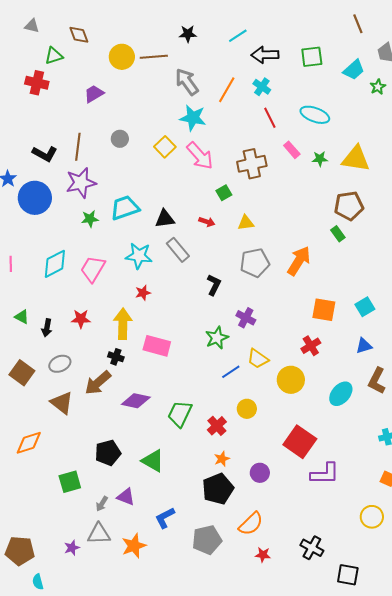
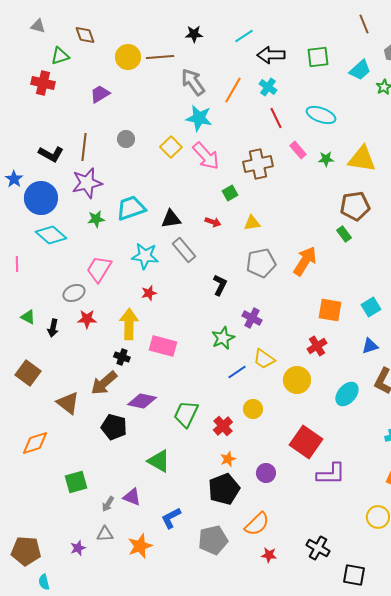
cyan diamond: (55, 264) -> (51, 235), moved, turned 68
gray ellipse: (60, 364) -> (74, 293), moved
black pentagon: (108, 453) -> (114, 427), moved, turned 30
gray triangle: (99, 534) -> (105, 534), size x0.7

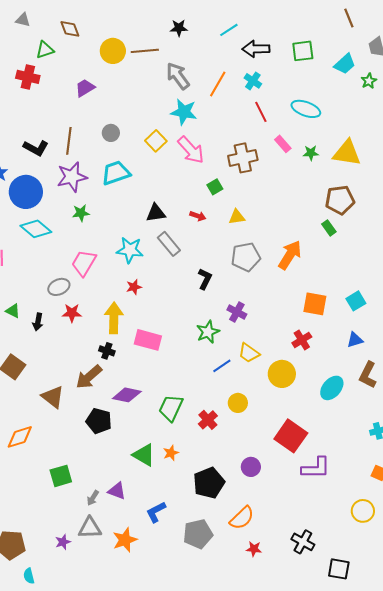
cyan trapezoid: (131, 208) -> (116, 173), moved
orange star: (228, 459) -> (171, 453), moved
gray triangle: (105, 534) -> (90, 528), size x1.4

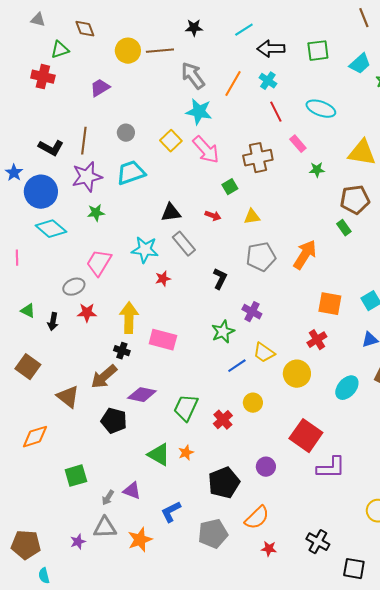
green star: (311, 153) -> (317, 170), moved
red star: (134, 287) -> (163, 279), moved

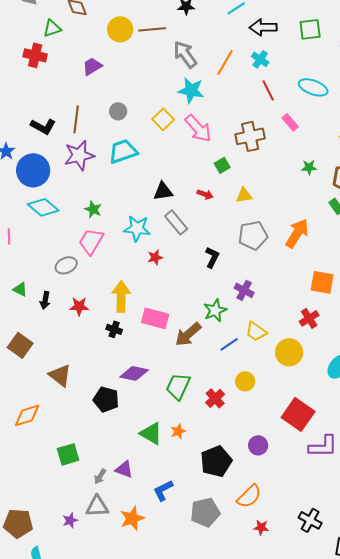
green star: (317, 170) -> (309, 167), moved
green star: (96, 213) -> (93, 209), moved, turned 30
red star: (87, 313) -> (79, 306), moved
brown arrow: (104, 377) -> (188, 334), moved

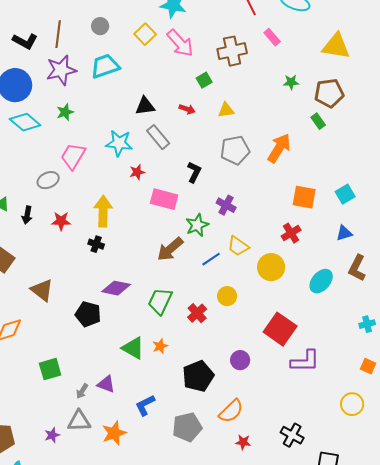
green star: (93, 209) -> (65, 112), moved, turned 30
pink rectangle: (155, 318) -> (164, 199), moved

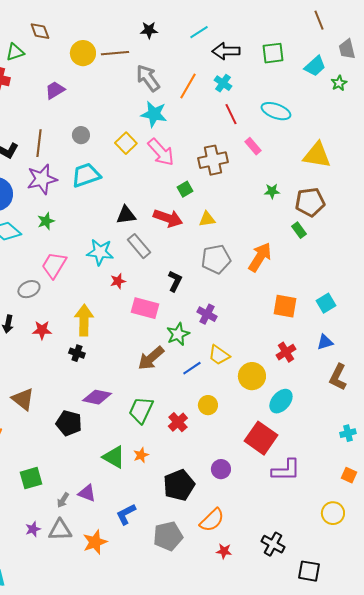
red arrow: (187, 109) -> (168, 218), size x1.8
red cross: (291, 233) -> (286, 352), moved
cyan ellipse: (321, 281) -> (281, 401), moved
purple star: (52, 435) -> (33, 529), moved

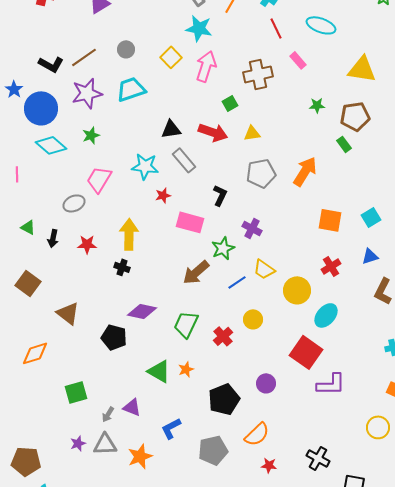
brown line: (39, 143) -> (84, 57), turned 48
pink arrow: (161, 152) -> (206, 66), turned -120

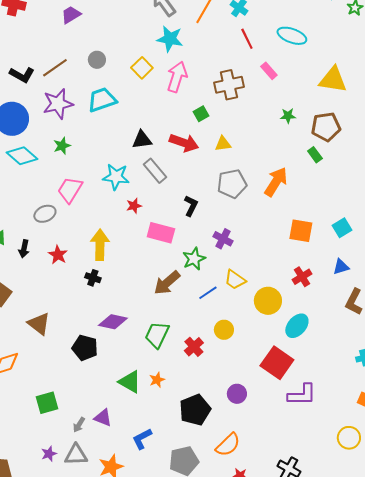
red star: (87, 244) -> (58, 255), turned 30

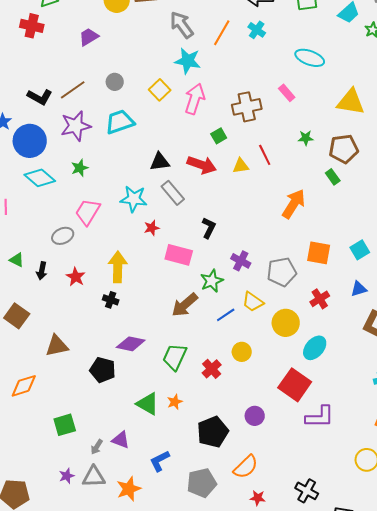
red line: (247, 39) -> (265, 155), moved
gray pentagon: (232, 184) -> (282, 272), moved
brown triangle: (39, 324) -> (57, 346), turned -50

